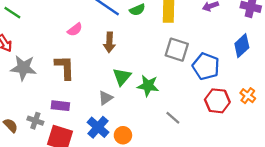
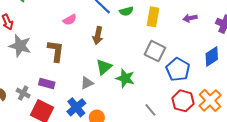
orange cross: (248, 96) -> (210, 100), size x1.6
gray line: (173, 118) -> (150, 110), moved

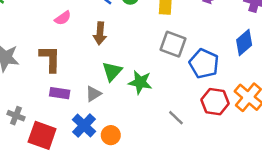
purple rectangle: (47, 83) -> (60, 93), moved

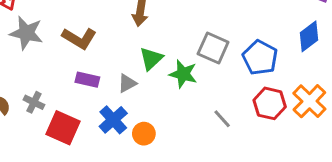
gray square: (173, 44) -> (213, 48), moved
brown L-shape: (50, 59) -> (79, 38), turned 116

